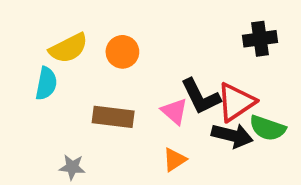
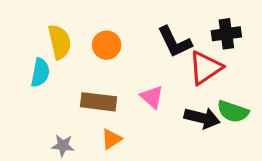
yellow semicircle: (69, 48) -> (60, 42), turned -76
black L-shape: (201, 96) -> (175, 42), moved
red triangle: (236, 102) -> (205, 68), moved
orange triangle: (175, 160) -> (111, 139), moved

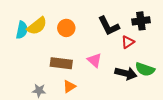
yellow semicircle: (60, 42) -> (37, 26), turned 65
red triangle: (205, 68) -> (128, 42), size x0.6
cyan semicircle: (40, 73) -> (22, 30), moved

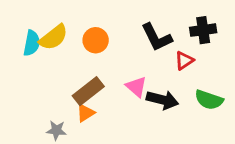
brown rectangle: (61, 63) -> (88, 91), turned -45
black arrow: (126, 73) -> (162, 100), moved
orange triangle: (69, 86) -> (85, 113), moved

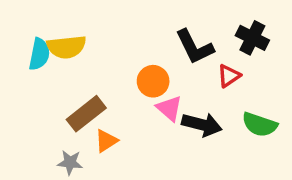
black cross: (203, 30) -> (252, 38), turned 35
yellow semicircle: (53, 37) -> (66, 47), turned 32
orange circle: (96, 40) -> (153, 81), moved
brown rectangle: (88, 91) -> (86, 114), moved

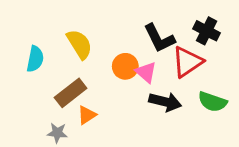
yellow semicircle: (66, 47) -> (79, 44), moved, turned -116
cyan semicircle: (39, 54) -> (35, 59), moved
red triangle: (229, 76) -> (187, 62), size x1.6
pink triangle: (169, 108) -> (146, 72), moved

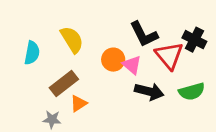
black cross: (207, 31) -> (194, 40), moved
red triangle: (187, 62) -> (169, 56), turned -36
green semicircle: (212, 102) -> (192, 91), turned -35

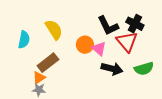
black cross: (194, 40) -> (135, 24), moved
orange triangle: (79, 103) -> (39, 78), moved

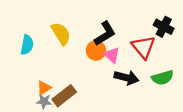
black cross: (135, 24) -> (164, 27), moved
black L-shape: (108, 26) -> (105, 34), moved, turned -95
brown rectangle: (48, 63) -> (64, 96), moved

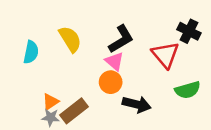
orange circle: (96, 51) -> (111, 82), moved
pink triangle: (112, 55) -> (115, 61), moved
black arrow: (126, 78) -> (137, 104), moved

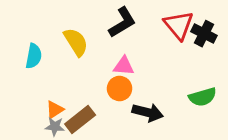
black L-shape: (121, 39) -> (122, 22), moved
red triangle: (165, 55) -> (179, 25), moved
pink triangle: (115, 61) -> (124, 66), turned -36

